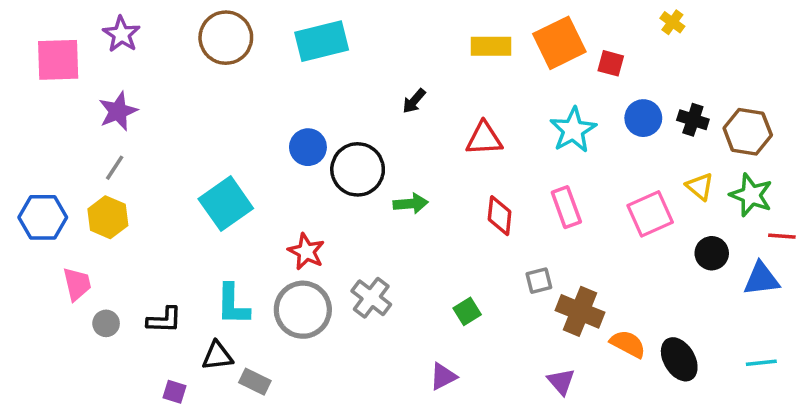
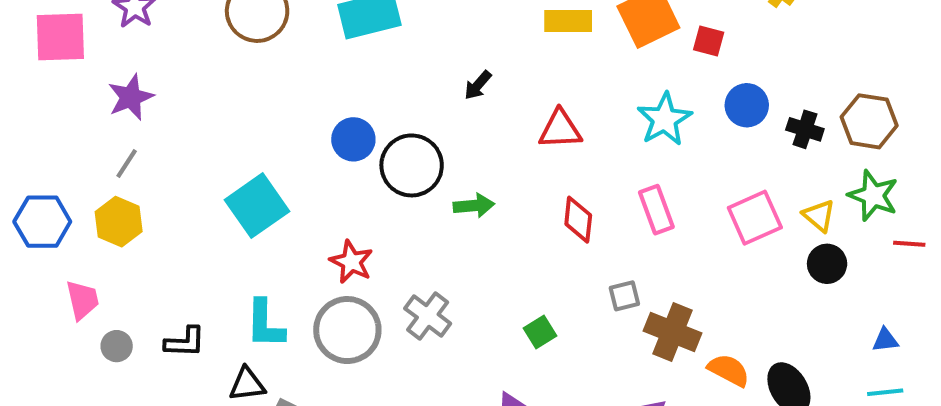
black cross: (693, 120) -> (805, 129), moved
yellow triangle: (700, 186) -> (819, 216), moved
blue triangle: (761, 279) -> (885, 340), moved, size x0.6

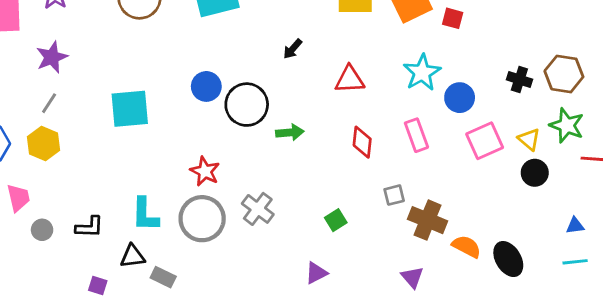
blue circle: (747, 105) -> (460, 98), moved
cyan square: (257, 206) -> (130, 109), moved, turned 30

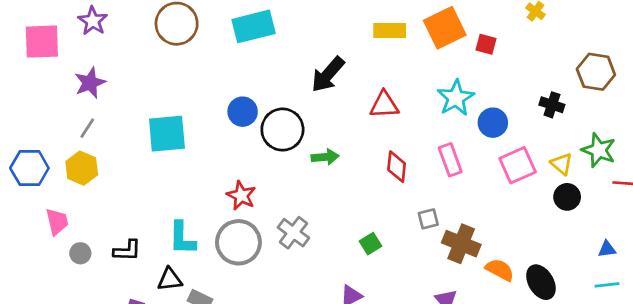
black arrow: (293, 49) -> (328, 75), size x1.8
brown hexagon: (564, 74) -> (596, 72), moved

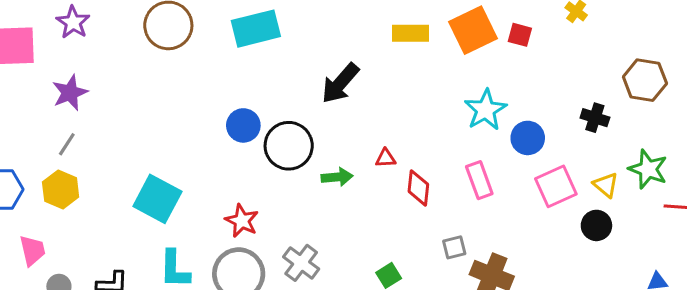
red square: (486, 44) -> (520, 35), moved
red triangle: (384, 105) -> (386, 158), moved, size x0.6
cyan square: (167, 134) -> (157, 199), moved, turned 33
black circle: (567, 197) -> (596, 225), moved

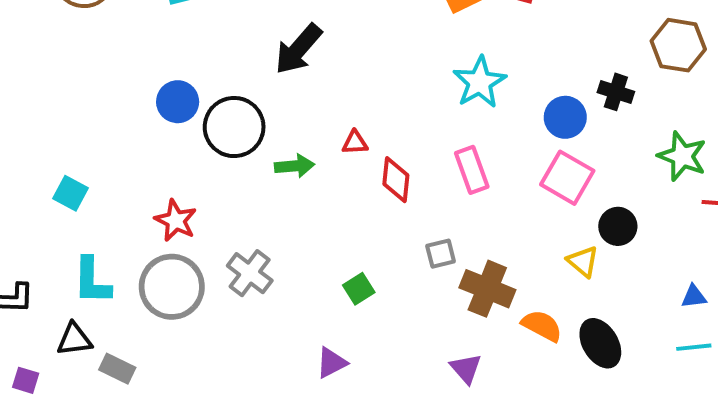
blue circle: (528, 138) -> (565, 117), moved
yellow triangle: (606, 185) -> (583, 261), moved
pink square: (556, 186) -> (567, 178), turned -36
cyan square: (157, 199) -> (70, 193), size x0.6

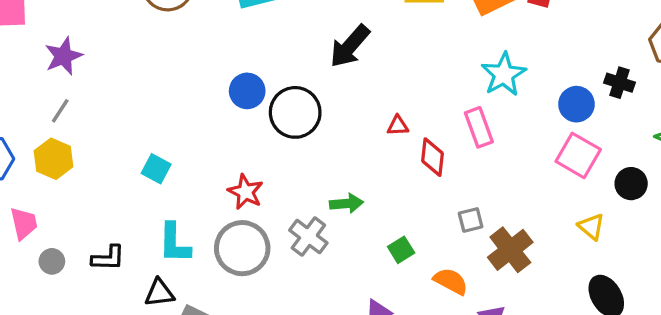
green arrow: (294, 166) -> (346, 203), moved
pink rectangle: (472, 170) -> (479, 127), moved
black circle: (618, 226) -> (631, 184), moved
brown cross: (487, 289) -> (510, 250), turned 30
orange semicircle: (542, 326) -> (451, 281), moved

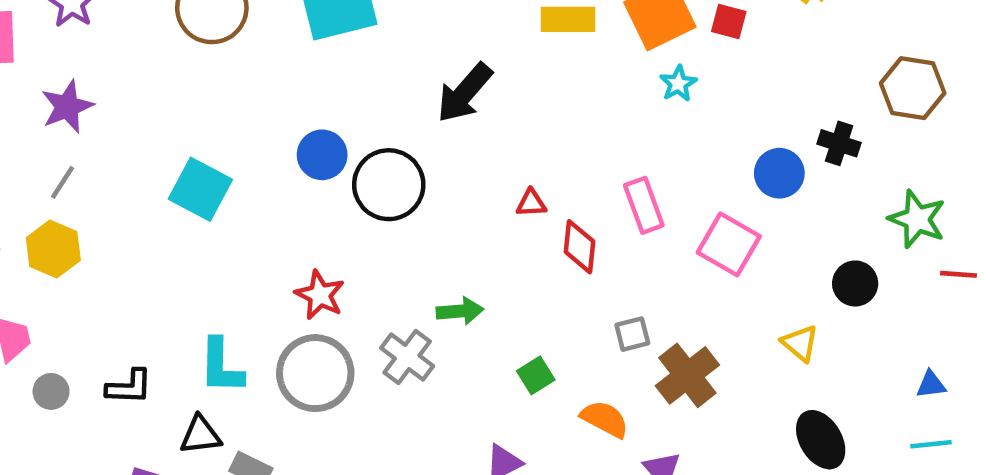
cyan star: (504, 74) -> (678, 84), moved, size x0.6
pink square: (578, 155) -> (729, 244), moved
cyan square: (156, 169) -> (200, 189), moved, size x1.5

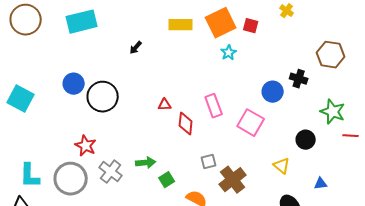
black arrow: (465, 93) -> (136, 48), moved, size x0.5
red star: (320, 295) -> (86, 146), moved
green arrow: (460, 311) -> (146, 163), moved
blue triangle: (931, 385) -> (321, 184), moved

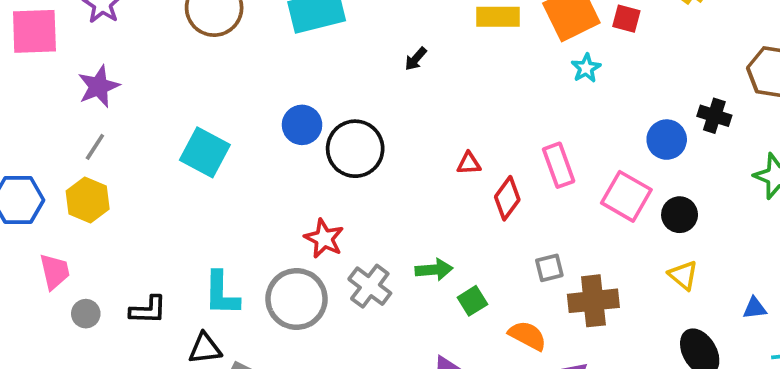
red diamond: (186, 124) -> (507, 198), turned 30
black circle: (306, 140) -> (680, 215), moved
brown cross: (233, 180) -> (593, 301), turned 32

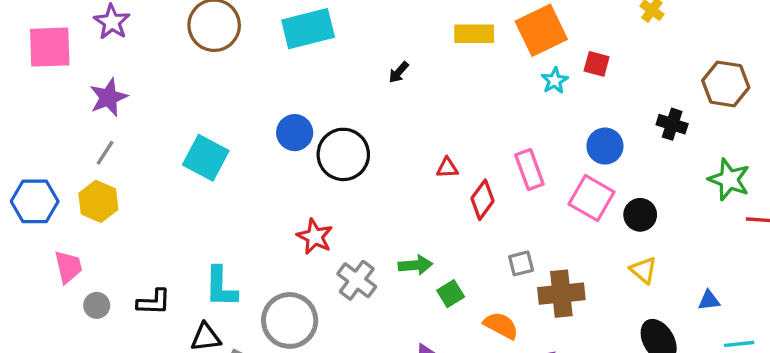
red square: (626, 19) -> (597, 64), moved
blue circle: (667, 140) -> (605, 146), moved
gray circle: (297, 299) -> (290, 320), moved

